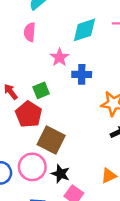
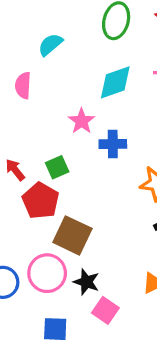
pink semicircle: (30, 32) -> (23, 85), moved

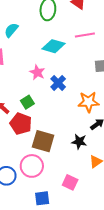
cyan diamond: (115, 82) -> (54, 46), turned 45
blue cross: (113, 144) -> (58, 83), turned -35
black star: (86, 282) -> (79, 142), moved

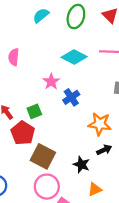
cyan semicircle: (11, 30) -> (41, 15), moved
pink circle: (32, 166) -> (47, 187), moved

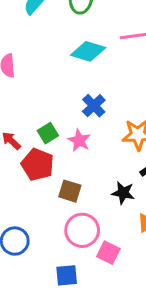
pink star: (51, 82) -> (79, 140), moved
brown square: (43, 156) -> (70, 191), size x0.7

